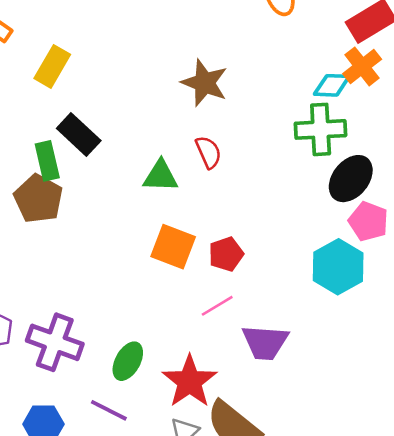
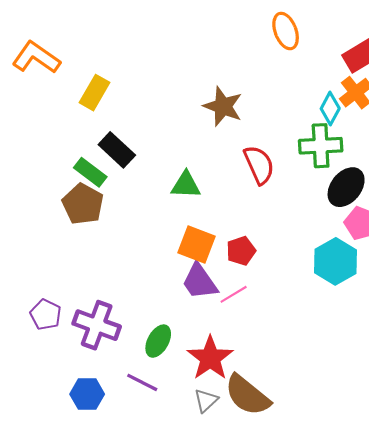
cyan diamond: (332, 85) -> (330, 109), turned -64
red semicircle: (208, 152) -> (259, 165), moved, size x1.4
green rectangle: (47, 161) -> (90, 172), turned -40
purple trapezoid: (265, 342) -> (200, 282), moved, turned 51

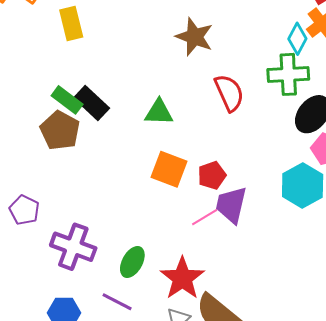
yellow rectangle: (94, 93) -> (71, 23), turned -44
black rectangle: (117, 150) -> (92, 103), moved
purple trapezoid: (200, 282) -> (231, 205), moved, turned 48
purple pentagon: (46, 314) -> (24, 210), moved

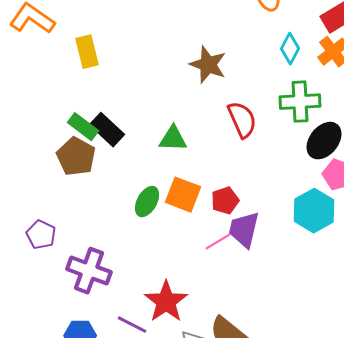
cyan diamond: (297, 39) -> (290, 49), moved
green ellipse: (132, 262) -> (147, 202), moved
red star: (182, 278) -> (166, 302), moved

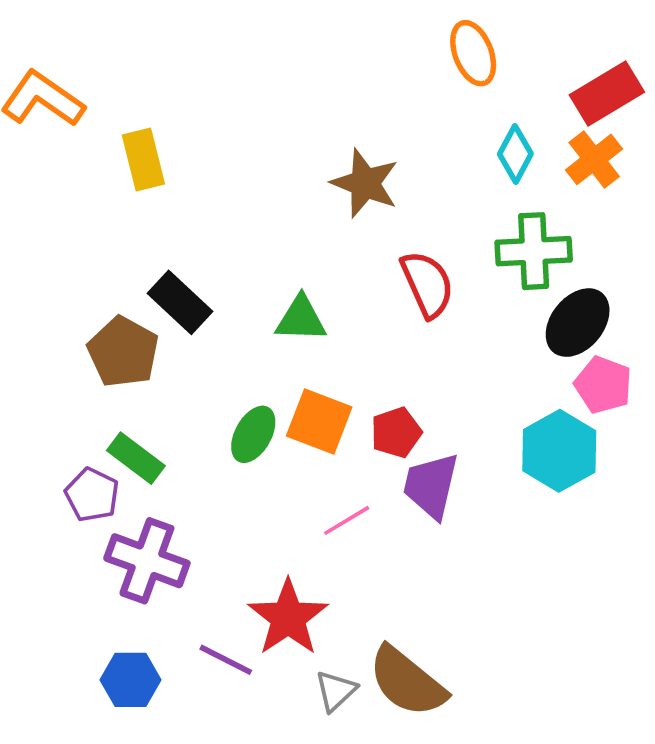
green rectangle: (83, 127) -> (136, 458), moved
purple pentagon: (41, 235) -> (92, 495), moved
pink line: (218, 242) -> (347, 520), moved

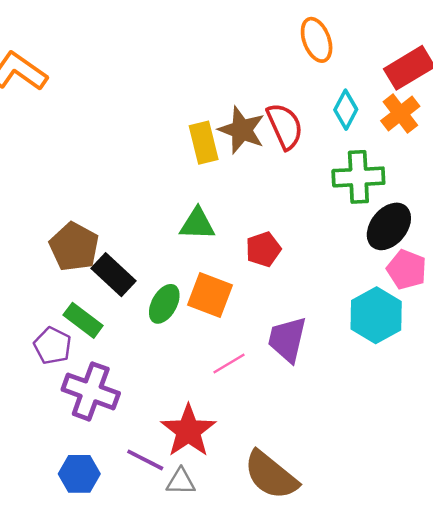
yellow rectangle: (143, 159) -> (204, 143), moved
red semicircle: (427, 284) -> (285, 126), moved
black rectangle: (180, 302) -> (113, 275), moved
red pentagon: (396, 432) -> (263, 249), moved
gray triangle: (336, 691) -> (181, 482), moved, turned 44

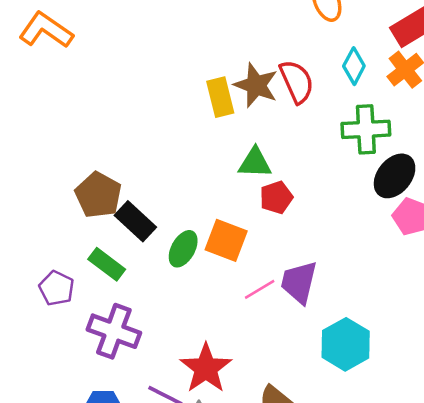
green triangle: (197, 224) -> (255, 163), moved
cyan hexagon: (376, 315) -> (346, 344), moved
purple pentagon: (53, 346) -> (57, 288), moved
pink line: (229, 363) -> (260, 289), moved

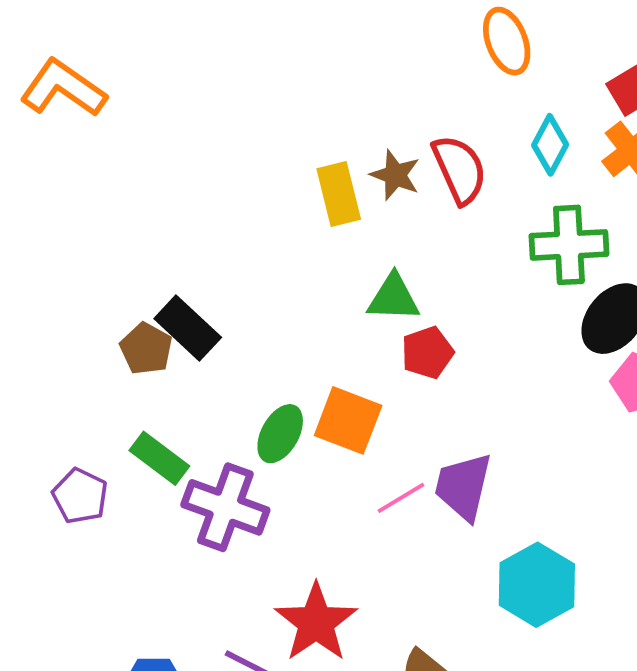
brown star: (256, 85) -> (395, 175), size x0.7
brown pentagon: (98, 195) -> (146, 349), size x0.7
black rectangle: (135, 221) -> (188, 328), moved
purple cross: (114, 331) -> (225, 507), moved

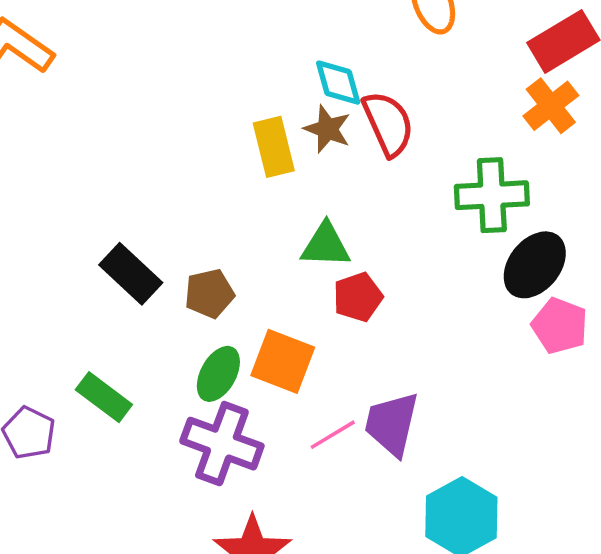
cyan diamond: (550, 145) -> (338, 83), moved, turned -44
brown pentagon: (146, 349) -> (209, 293), moved, turned 30
purple cross: (225, 507) -> (222, 444), moved

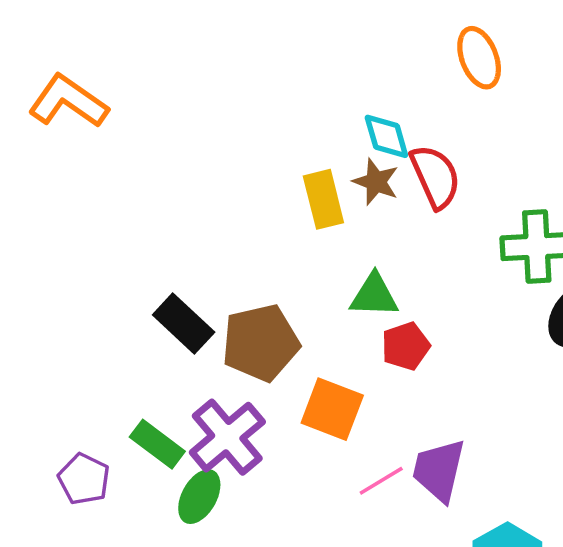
brown pentagon: (209, 293) -> (261, 343), size x1.6
green ellipse: (218, 374) -> (199, 497), moved
purple cross: (222, 444) -> (227, 437), moved, turned 30

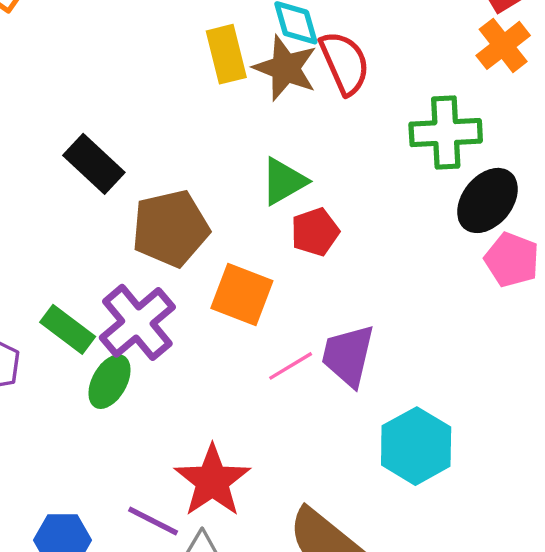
brown star: (376, 182) -> (285, 68), size x1.4
yellow rectangle: (323, 199) -> (226, 54), moved
green triangle: (374, 295) -> (284, 181), turned -32
black rectangle: (184, 323) -> (94, 164), moved

